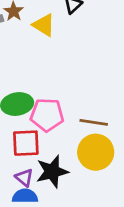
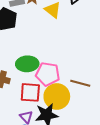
yellow circle: (96, 152) -> (57, 96), moved

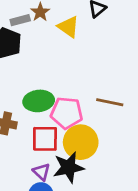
brown line: (80, 83) -> (110, 102), moved

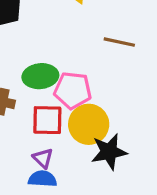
brown line: (110, 102) -> (119, 42), moved
black star: (69, 167) -> (109, 152), moved

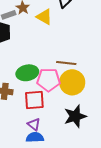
brown line: (119, 42) -> (66, 63), moved
yellow circle: (89, 124) -> (72, 82), moved

